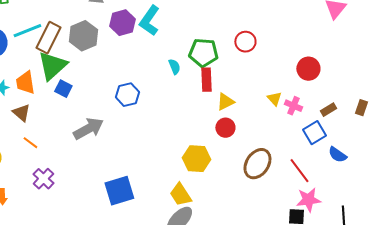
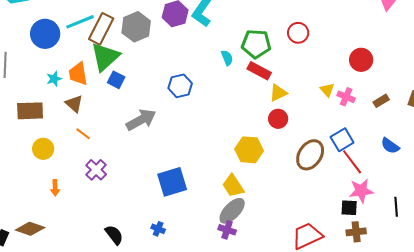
red rectangle: (206, 80) -> (259, 71), turned -60
blue square: (314, 133) -> (342, 140), moved

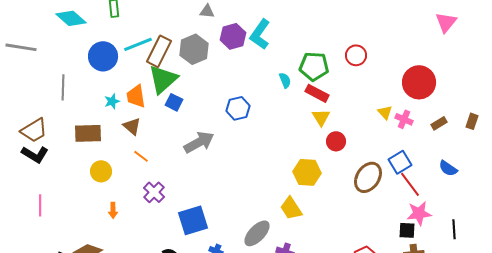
red circle: (361, 60) -> (419, 82), size x1.4
yellow triangle: (278, 93) -> (321, 117), moved, turned -36
blue square: (172, 182) -> (193, 220), moved
gray ellipse: (232, 211) -> (257, 233), moved

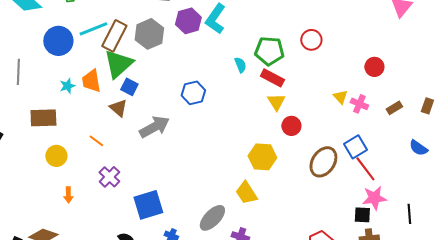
red circle: (419, 82) -> (374, 67), size x0.6
brown triangle: (132, 126) -> (118, 108), moved
blue semicircle: (448, 168) -> (418, 148), moved

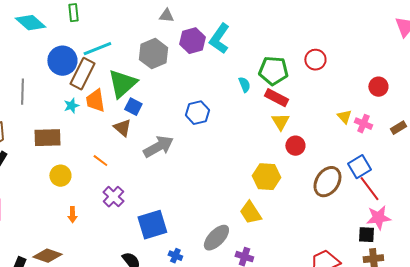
brown rectangle: (114, 36) -> (82, 74), moved

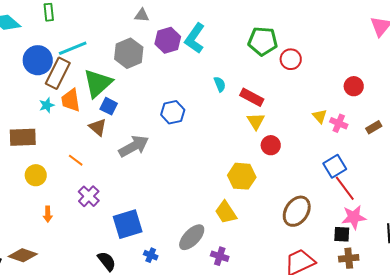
green pentagon: (273, 71) -> (263, 41), moved
brown ellipse: (327, 182) -> (297, 211), moved

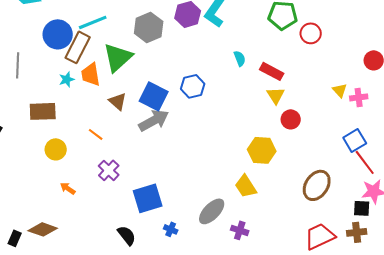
blue square: (109, 106) -> (154, 96), moved, size x1.6
pink cross: (339, 123) -> (359, 97), turned -30
orange arrow: (48, 214) -> (68, 188), turned 126
brown cross: (349, 258) -> (357, 232), moved

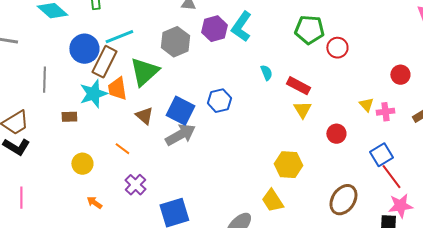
cyan star: (67, 79) -> (93, 94), size x1.8
brown rectangle: (43, 111) -> (69, 117), moved, size x0.6
red circle: (291, 119) -> (336, 134), moved

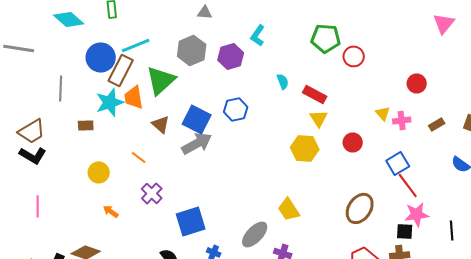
cyan L-shape: (241, 27) -> (258, 35), size x0.7
purple hexagon: (214, 29) -> (231, 56), moved
yellow hexagon: (288, 165) -> (305, 148), moved

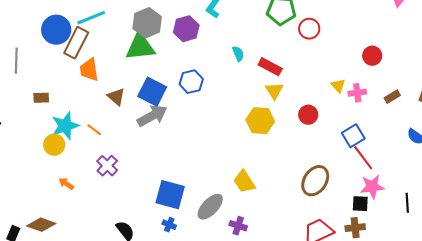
green triangle: (161, 80) -> (140, 47), moved, turned 36
cyan star: (110, 102) -> (65, 126), moved
blue square: (191, 221) -> (170, 195), moved, turned 32

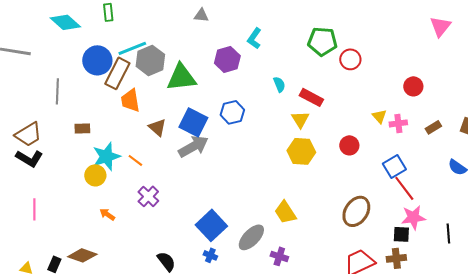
gray hexagon: (147, 23) -> (150, 60), moved
yellow triangle: (274, 91) -> (300, 119), moved
blue square: (170, 195) -> (211, 225), turned 32

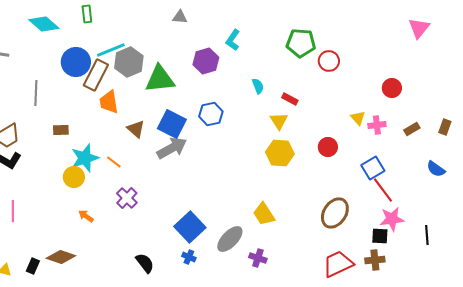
red rectangle: (311, 97) -> (290, 99), size x0.7

